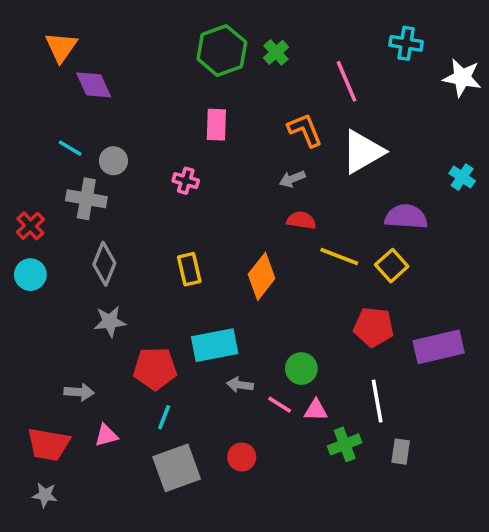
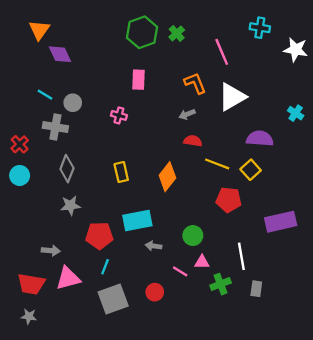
red pentagon: (374, 327) -> (229, 200), moved
pink line: (280, 405) -> (180, 271), moved
pink triangle: (106, 435) -> (68, 278), size x1.6

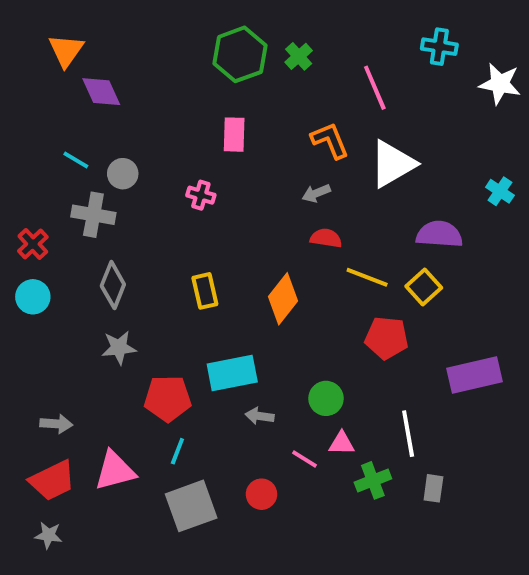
gray arrow: (51, 251) -> (56, 424), moved
red trapezoid: (31, 284) -> (52, 480), turned -36

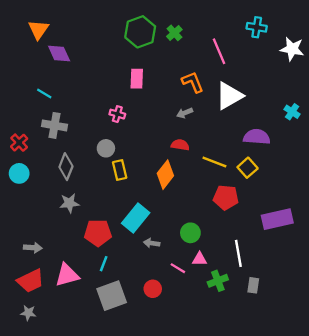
gray circle: (123, 174) -> (106, 148), moved
red semicircle: (326, 238) -> (180, 145), moved
cyan rectangle: (232, 373) -> (136, 218), turned -40

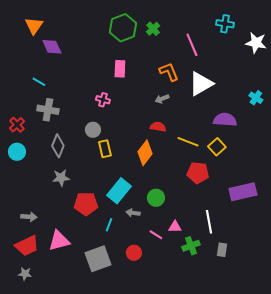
green circle: (190, 233) -> (156, 198), moved
cyan line: (104, 264) -> (109, 225), moved

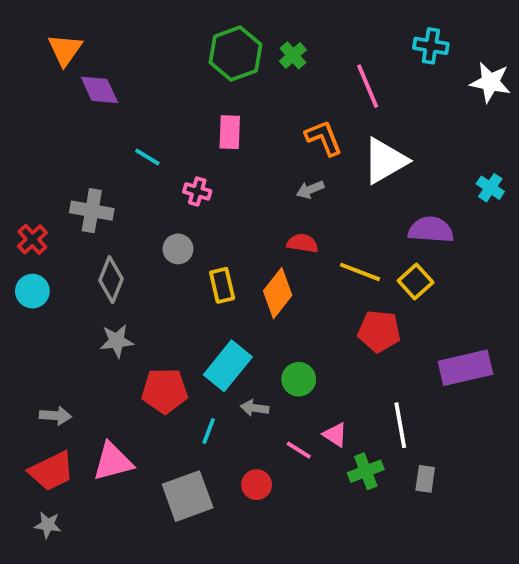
cyan line: (39, 82) -> (147, 157), moved
yellow rectangle: (105, 149) -> (222, 285), moved
pink triangle: (175, 227) -> (335, 435), turned 32

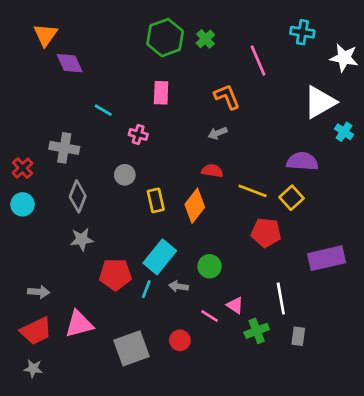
white triangle: (385, 161) -> (320, 102), moved
cyan line: (209, 431) -> (146, 289), moved

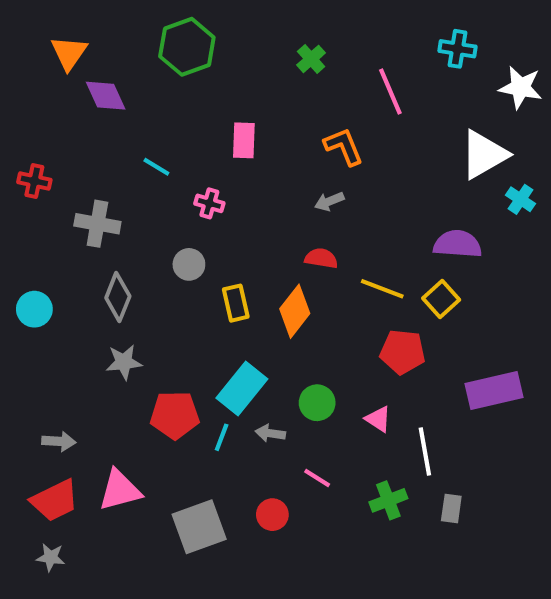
green hexagon: (165, 38) -> (187, 47), moved
red cross: (23, 168) -> (34, 181), moved, turned -35
pink triangle: (235, 305) -> (378, 419), moved

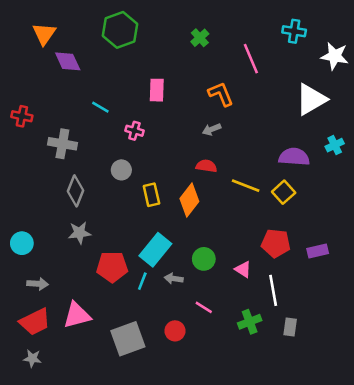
cyan cross: (521, 199) -> (335, 145), moved, turned 30
cyan circle: (34, 309) -> (22, 243), moved
red pentagon: (403, 352) -> (276, 243), moved
purple rectangle: (494, 391) -> (318, 251), size x0.6

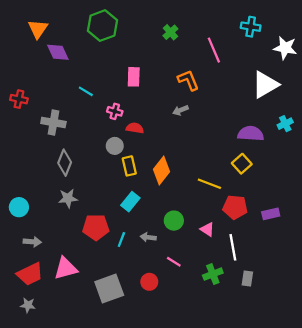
red semicircle: (206, 166) -> (135, 128), moved
gray circle: (121, 170) -> (115, 146), moved
yellow line: (246, 186) -> (209, 184), moved
cyan rectangle: (155, 250) -> (130, 202), moved, size x0.7

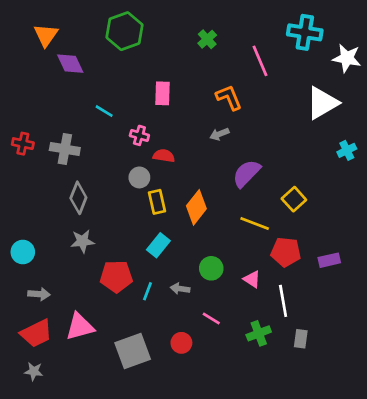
cyan cross: (251, 27) -> (305, 32), size x1.4
red cross: (19, 99) -> (23, 144), moved
purple semicircle: (251, 134) -> (246, 173), moved, turned -50

